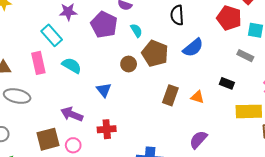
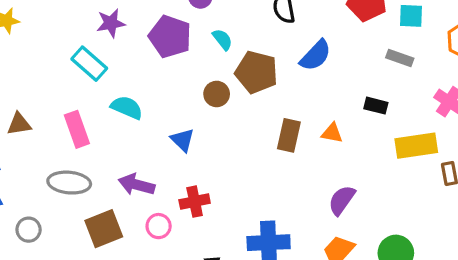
pink rectangle: (38, 63) -> (77, 129), moved
gray ellipse: (17, 96) -> (69, 183), moved
pink circle: (73, 145) -> (159, 226), moved

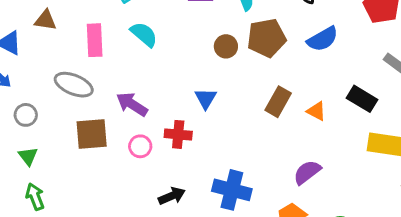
brown pentagon: (256, 72) -> (267, 38), turned 30
black rectangle: (376, 106) -> (362, 99), size x1.4
blue triangle: (183, 140) -> (206, 98), moved

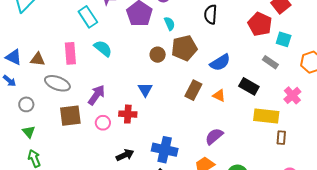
brown triangle: (45, 20) -> (38, 59), moved
blue semicircle: (323, 39) -> (220, 63), moved
purple arrow: (132, 104) -> (96, 95), turned 95

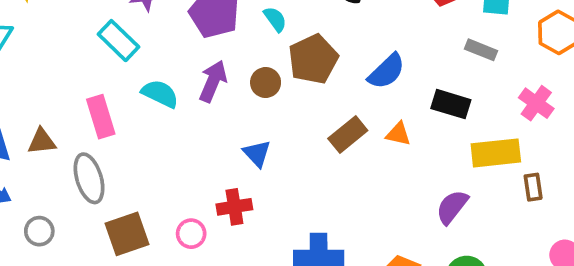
gray ellipse: (57, 83) -> (89, 178), turned 65
brown rectangle: (193, 90) -> (348, 134), turned 36
purple arrow: (96, 95) -> (213, 81), moved
purple semicircle: (214, 136) -> (452, 207), moved

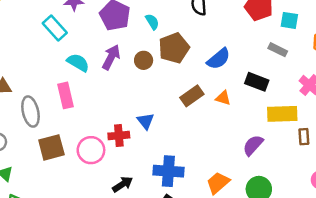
pink rectangle: (101, 117) -> (65, 95), moved
blue triangle: (257, 154) -> (146, 121), moved
pink circle: (191, 234) -> (91, 150), size x1.5

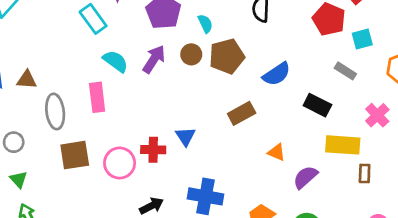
cyan square: (289, 20) -> (362, 39), turned -30
brown circle: (144, 60) -> (191, 54), moved
orange triangle: (223, 98) -> (277, 152), moved

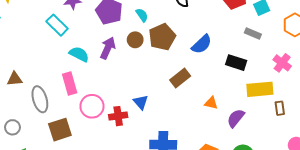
pink circle: (120, 163) -> (92, 106), moved

